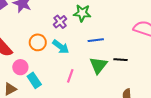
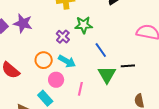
blue line: (96, 40) -> (101, 50), turned 70
pink circle: (20, 67) -> (56, 80), moved

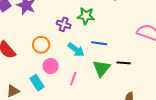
purple cross: (63, 37) -> (64, 24), turned -32
blue line: (101, 50) -> (99, 43), turned -56
cyan arrow: (67, 61) -> (76, 50), moved

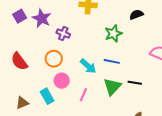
green star: (86, 16) -> (113, 33), moved, turned -30
purple cross: (64, 24) -> (63, 34), moved

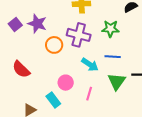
green star: (113, 33) -> (111, 29), turned 30
purple cross: (63, 34) -> (79, 35), moved, size x1.6
orange circle: (54, 59) -> (54, 45), moved

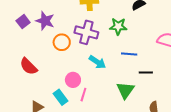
blue line: (113, 57) -> (129, 54), moved
green triangle: (117, 81) -> (125, 90), moved
pink line: (89, 94) -> (83, 95), moved

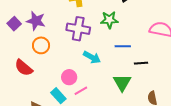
orange circle: (62, 42) -> (41, 45), moved
pink line: (83, 95) -> (81, 91), turned 48

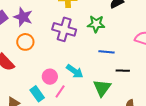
cyan arrow: (92, 57) -> (75, 71), moved
pink line: (81, 91) -> (60, 91), turned -32

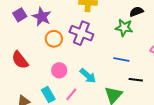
green star: (96, 24) -> (124, 28), moved
orange circle: (25, 42) -> (54, 39), moved
pink circle: (50, 77) -> (59, 70), moved

